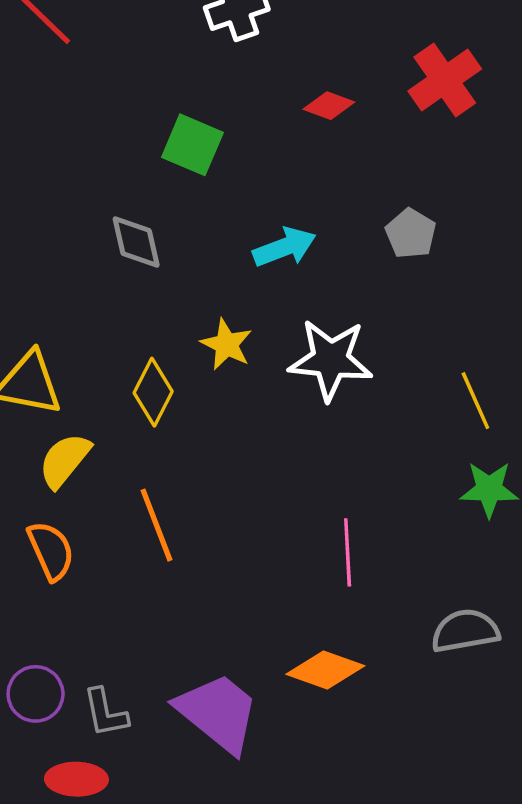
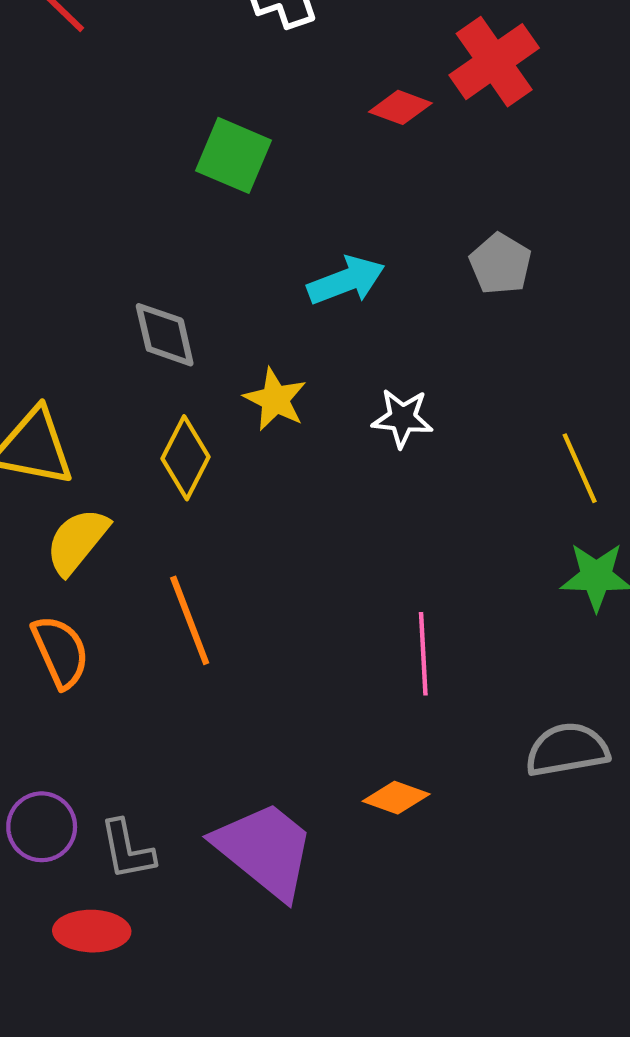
red cross: (445, 80) -> (494, 62), moved
gray diamond: (136, 242) -> (165, 335), moved
white star: (330, 360) -> (402, 418), size x0.6
orange diamond: (325, 670) -> (396, 798), size x0.7

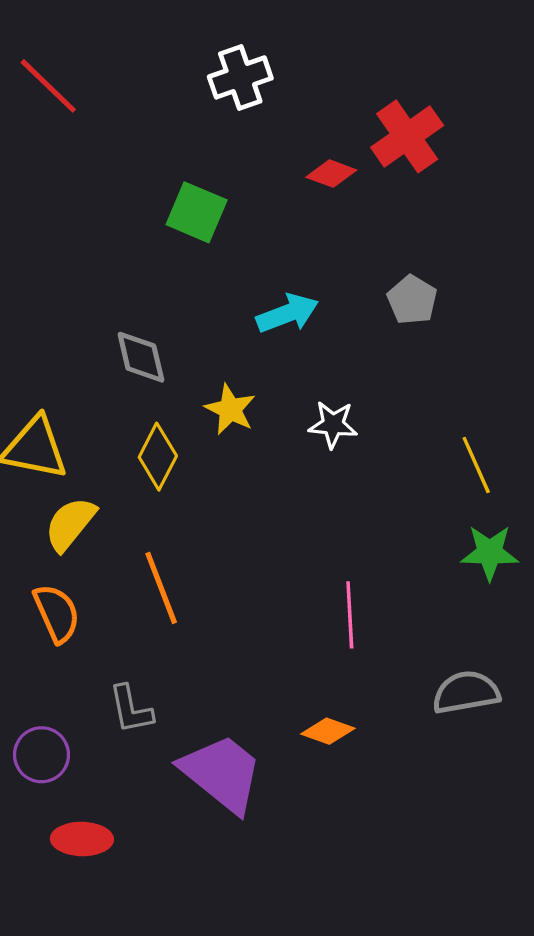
gray L-shape: (127, 850) -> (131, 709), moved

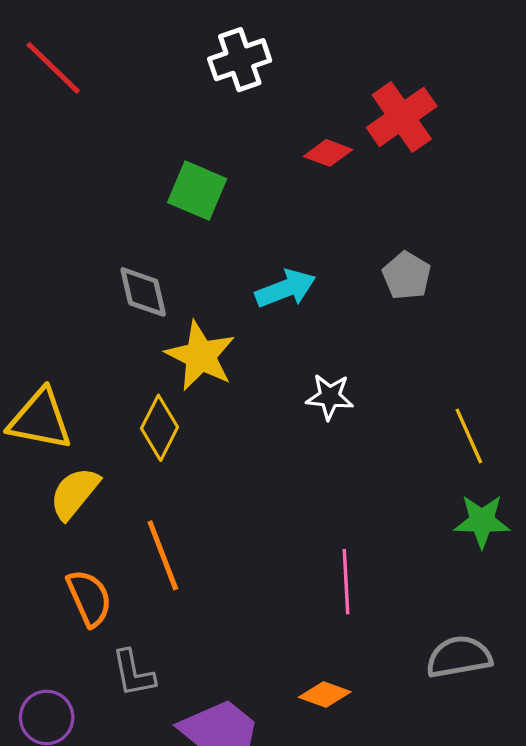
gray diamond: (141, 357) -> (143, 292), moved
yellow star: (230, 409) -> (200, 356), moved, size x1.4
orange semicircle: (57, 613) -> (89, 598), moved

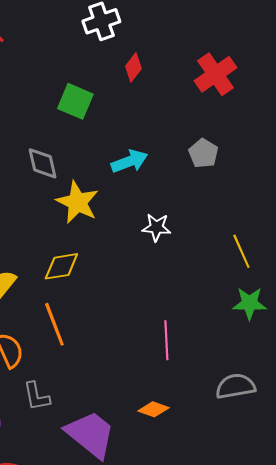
red cross: (402, 117) -> (215, 74), moved
red diamond: (328, 153) -> (133, 67), moved, turned -72
yellow diamond: (160, 428) -> (61, 266), moved, turned 54

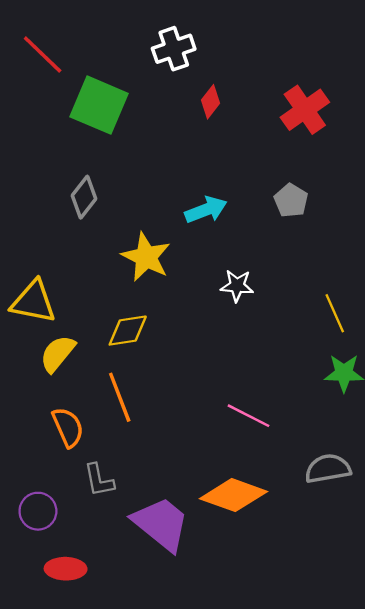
green square: (75, 101) -> (99, 105), moved, size x1.4
gray diamond: (42, 163) -> (84, 197), moved, turned 51
pink line: (166, 340) -> (248, 416), turned -60
orange diamond: (153, 409) -> (234, 495), size x1.8

